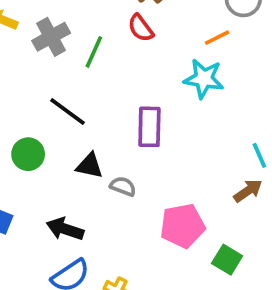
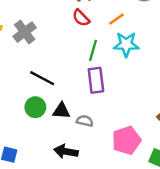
orange line: (217, 38) -> (116, 19), moved
green line: (94, 52) -> (93, 50), moved
green circle: (28, 154) -> (35, 107), moved
black arrow: (65, 229) -> (66, 151), moved

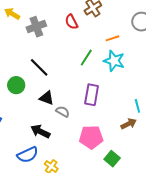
red semicircle: (81, 18) -> (72, 22), moved
purple rectangle: (96, 80) -> (92, 95), moved
green circle: (35, 107) -> (16, 85), moved

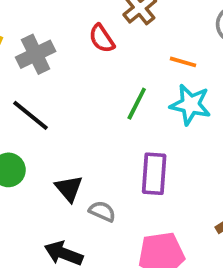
orange line: (112, 38) -> (183, 62), turned 40
black line: (39, 67) -> (30, 115), moved
black triangle: (47, 98) -> (69, 188), turned 35

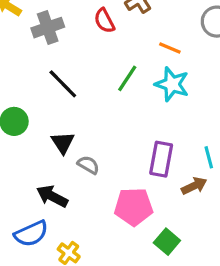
black line: (30, 115) -> (63, 84), moved
purple rectangle: (154, 174) -> (161, 159), moved

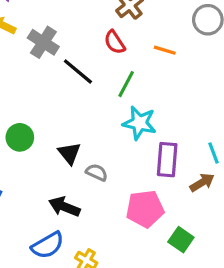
red semicircle: (104, 21) -> (115, 42), moved
gray cross: (48, 28) -> (43, 42), turned -32
black line: (63, 84) -> (78, 71), moved
cyan star: (172, 84) -> (139, 123), moved

